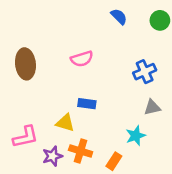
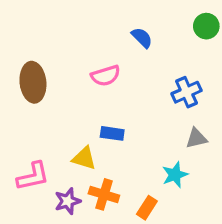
blue semicircle: (119, 17) -> (142, 38), moved

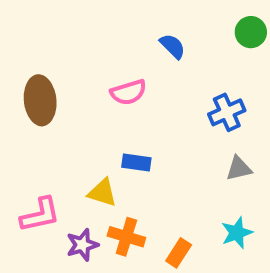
cyan star: (175, 175) -> (237, 233), moved

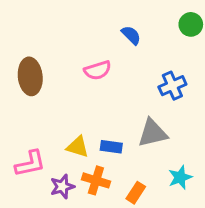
blue rectangle: (136, 163) -> (111, 147), moved
gray triangle: (239, 169) -> (153, 133), moved, size x1.5

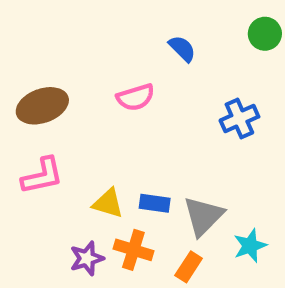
brown ellipse: (30, 76) -> (42, 106), turned 76
gray triangle: (153, 133) -> (203, 216), moved, turned -32
pink L-shape: (30, 164) -> (42, 176), moved

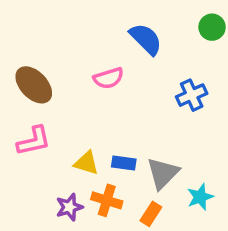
blue semicircle: (182, 49) -> (146, 39), size x1.5
brown ellipse: (42, 106) -> (34, 85), turned 66

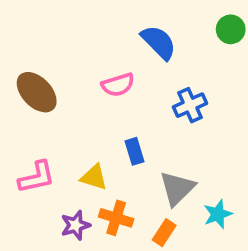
blue cross: (192, 95) -> (190, 105), moved
pink L-shape: (34, 141) -> (37, 177), moved
blue rectangle: (124, 163) -> (135, 151), moved, turned 65

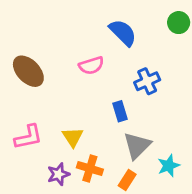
blue rectangle: (135, 151) -> (120, 111), moved
yellow triangle: (94, 177) -> (73, 137), turned 40

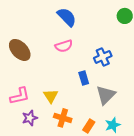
blue semicircle: (123, 33) -> (67, 17), moved
gray triangle: (137, 146) -> (106, 95), moved
cyan star: (169, 166) -> (113, 125), moved
purple star: (58, 174) -> (30, 118), moved

